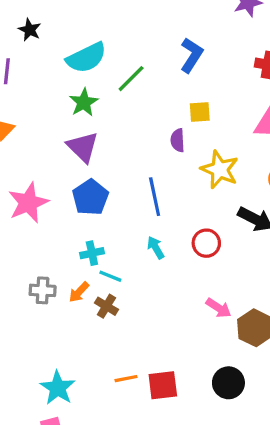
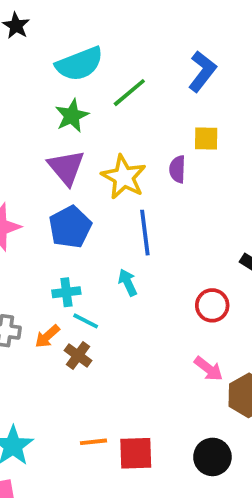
yellow star: (220, 170) -> (124, 177), moved
red circle: (206, 243) -> (212, 305), moved
cyan arrow: (156, 248) -> (128, 283), moved

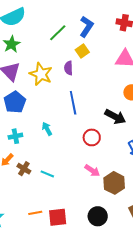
blue L-shape: (202, 71) -> (86, 27), moved
green line: (129, 93) -> (58, 33), moved
yellow square: (206, 139) -> (82, 51), turned -32
blue line: (145, 233) -> (73, 103), moved
cyan line: (86, 321) -> (47, 174), moved

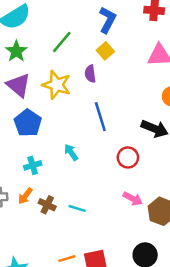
green line: (58, 33) -> (62, 42), moved

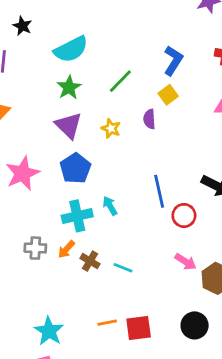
yellow star: (57, 85) -> (111, 128), size x0.6
blue line: (100, 117) -> (159, 191), moved
cyan arrow: (71, 152) -> (110, 206), moved
cyan cross: (33, 165) -> (77, 216), size x1.5

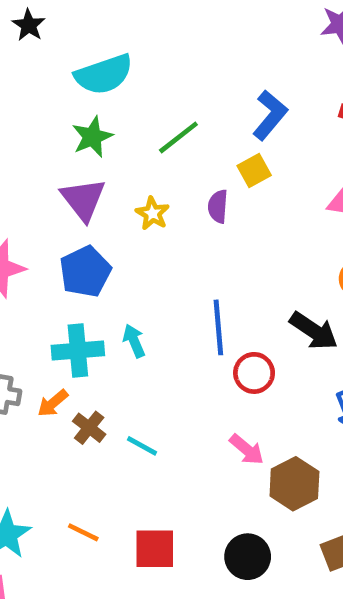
orange line: (107, 323) -> (83, 532), moved, turned 30

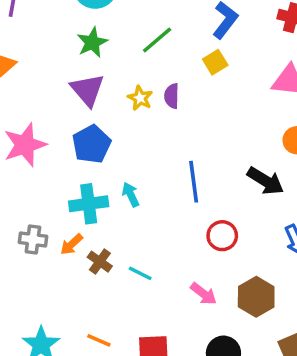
purple semicircle: (218, 206) -> (172, 96), moved
red circle: (254, 373) -> (222, 236), moved
pink arrow: (247, 450) -> (204, 294), moved

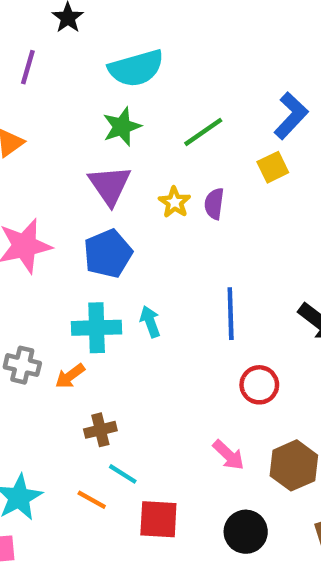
brown cross: (100, 262) -> (100, 430), moved, turned 35
cyan line: (140, 273) -> (123, 474), moved

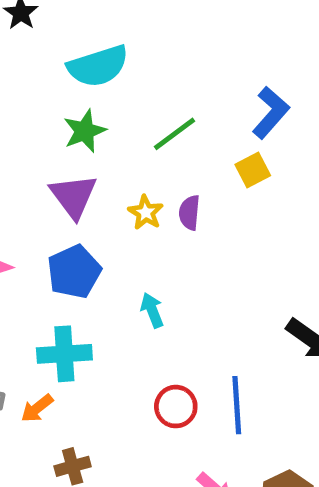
blue line: (231, 314) -> (237, 405), moved
cyan arrow: (150, 322) -> (152, 310), moved
red circle: (259, 385) -> (176, 407), moved

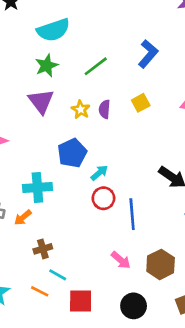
yellow square: (253, 170) -> (141, 103), moved
blue pentagon: (74, 272) -> (72, 153), moved
cyan arrow: (152, 310) -> (99, 173), moved, turned 72
red circle: (176, 407) -> (103, 198), moved

